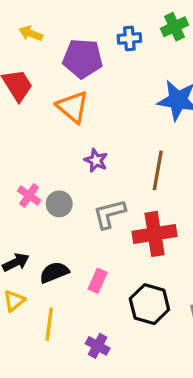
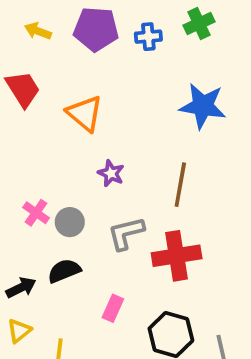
purple pentagon: (83, 58) -> (96, 29), moved
black semicircle: (54, 272) -> (64, 271), moved

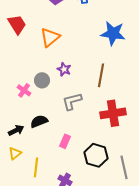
orange triangle: (85, 113) -> (50, 37), turned 40
gray circle: (70, 222) -> (42, 80), moved
red cross: (177, 256) -> (113, 113), moved

